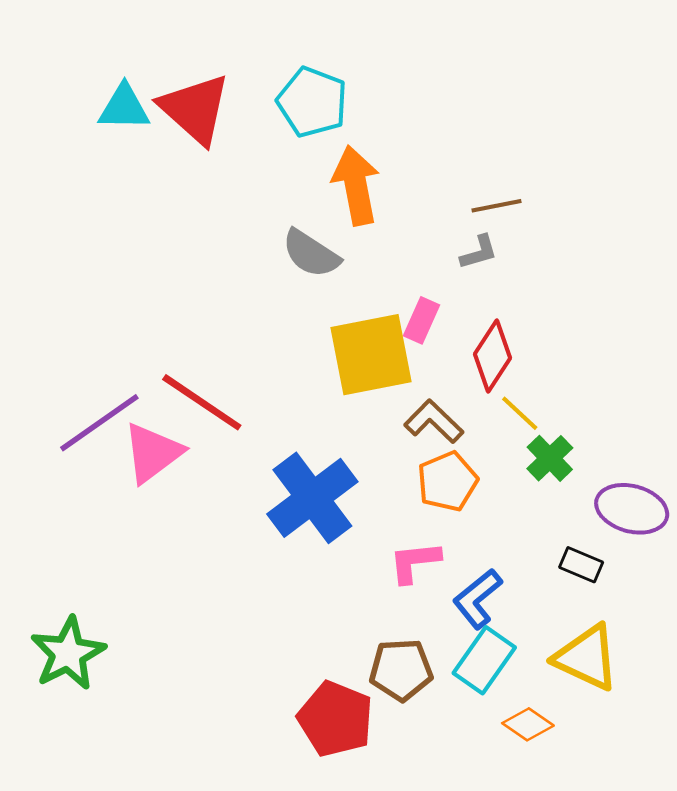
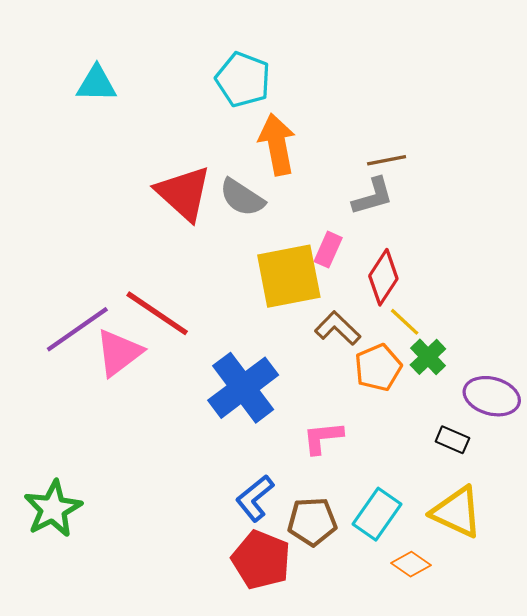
red triangle: (195, 109) -> (184, 193), moved
gray L-shape: (479, 252) -> (373, 196), size x1.4
orange pentagon: (447, 481) -> (378, 368), moved
blue L-shape: (477, 599) -> (255, 498), moved

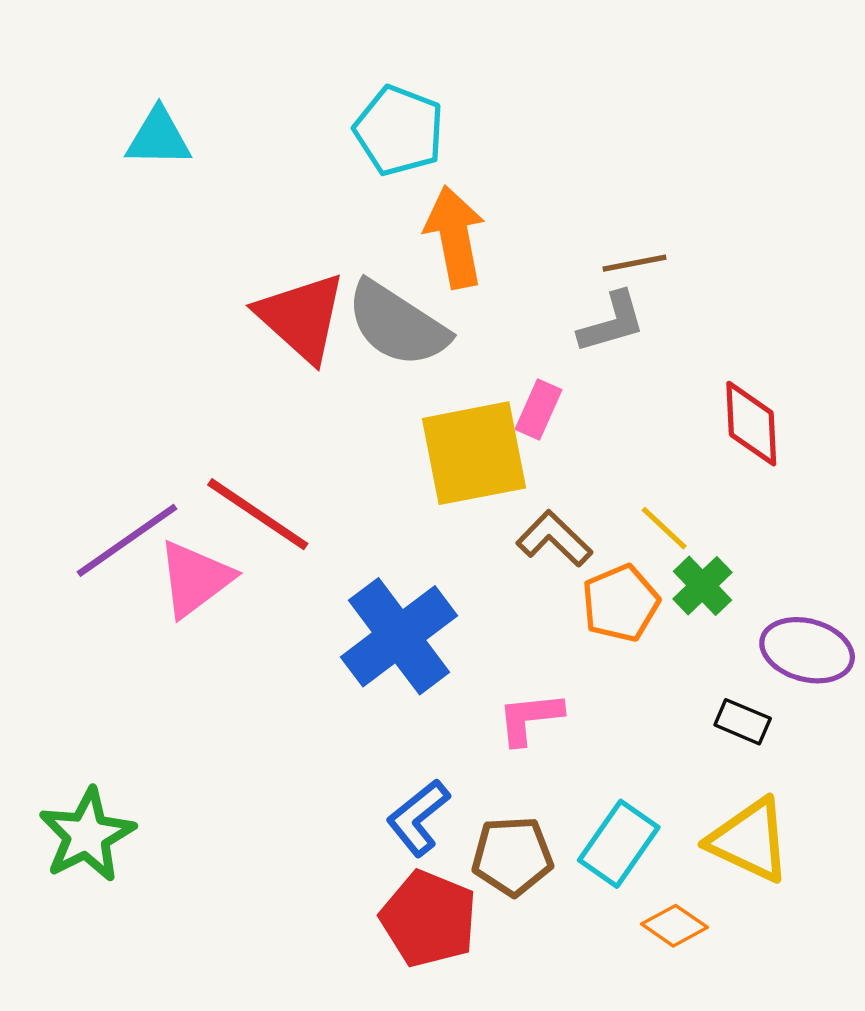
gray semicircle: (242, 198) -> (397, 324), size x1.4
red diamond: (383, 277) -> (751, 424), moved, turned -36

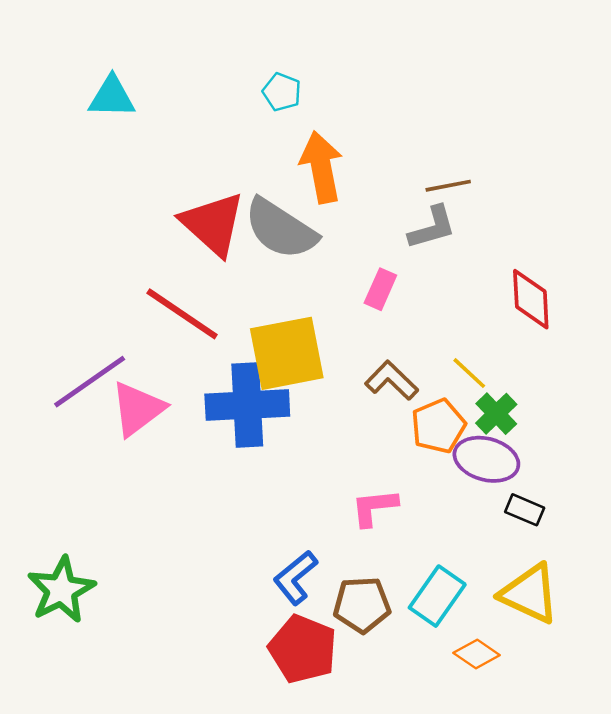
cyan pentagon: (399, 131) -> (282, 92), size x0.6
yellow square: (474, 453) -> (287, 353), moved
red line: (258, 514) -> (182, 314), moved
blue cross: (399, 636) -> (247, 405), moved, turned 34
purple ellipse: (807, 650) -> (486, 459), moved

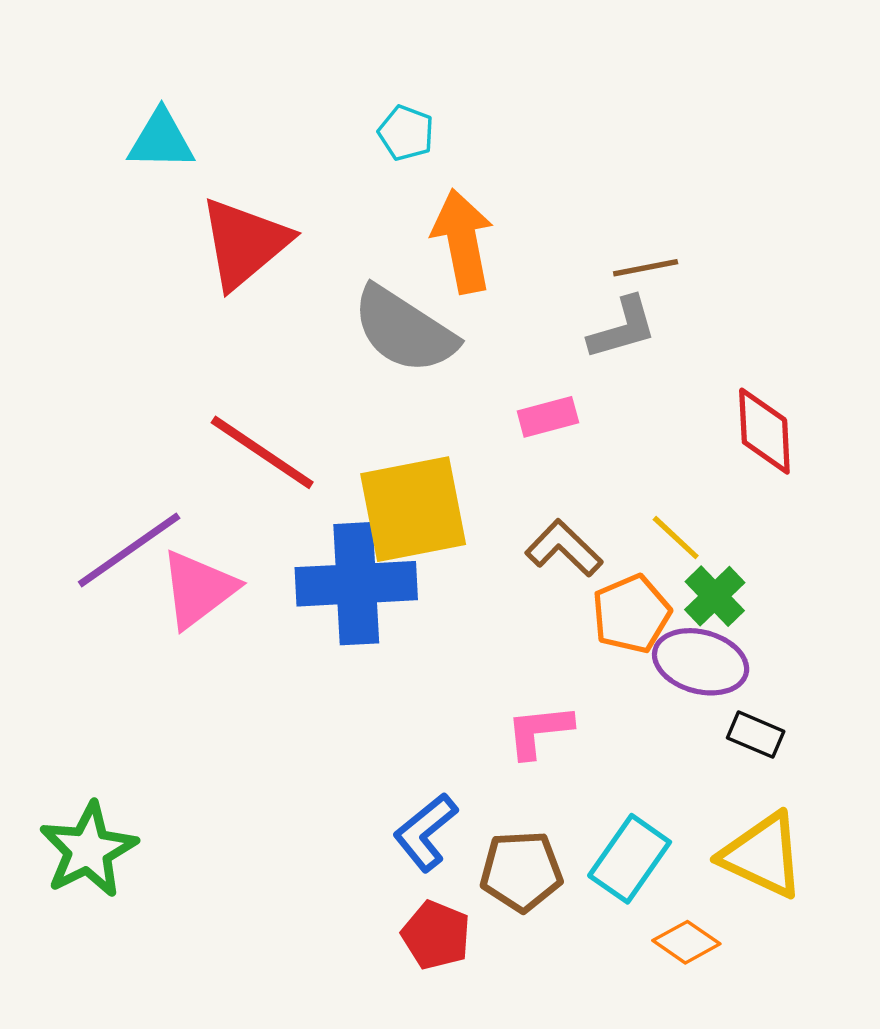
red triangle: (213, 224) -> (244, 243), moved, turned 38
pink rectangle: (380, 289) -> (548, 417), turned 51
red pentagon: (303, 649) -> (436, 935), size x0.7

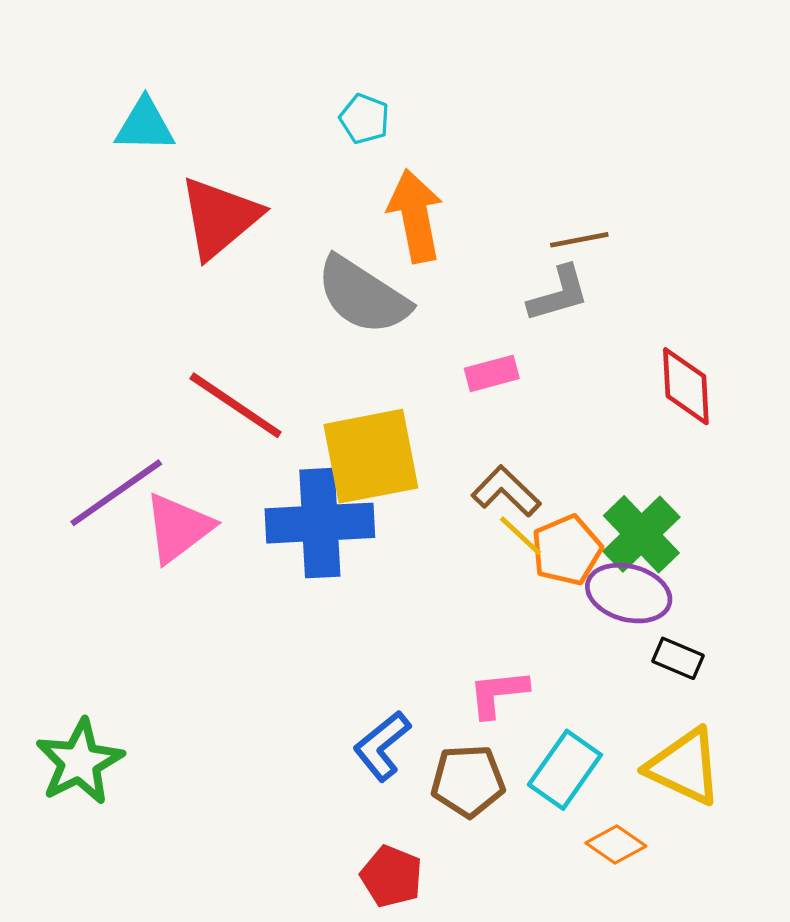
yellow line: (676, 538) -> (520, 536), moved
green cross: (715, 596) -> (641, 534), size x1.4
pink L-shape: (539, 731) -> (498, 693), moved
red pentagon: (436, 935) -> (392, 876), moved

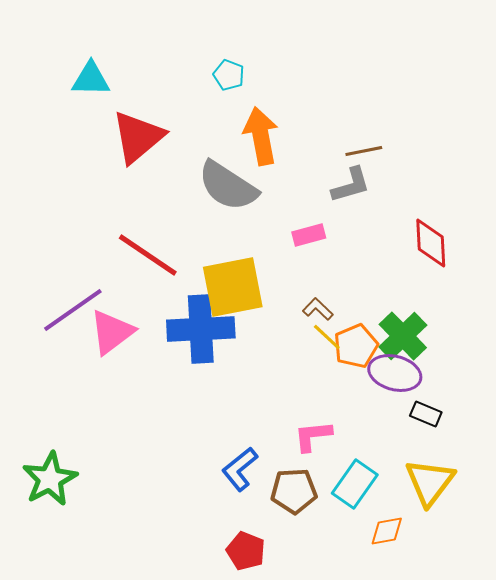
brown L-shape: (506, 491) -> (318, 309), size x0.7
yellow triangle: (684, 767) -> (430, 482), turned 42
orange diamond: (616, 845) -> (387, 531), turned -45

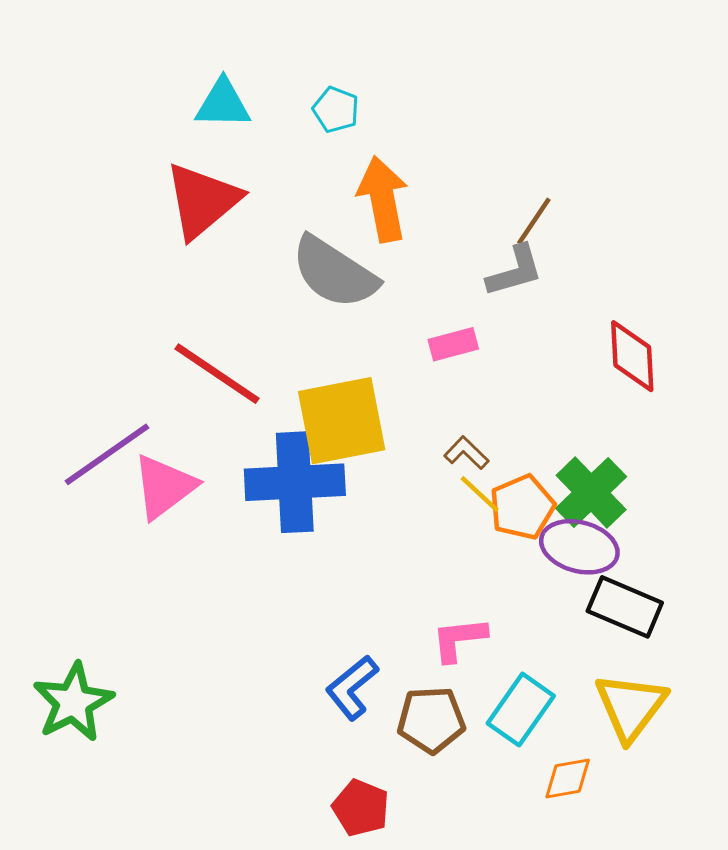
cyan triangle: (91, 79) -> (223, 104), moved
brown line: (364, 151) -> (534, 221), turned -45
black rectangle: (426, 414) -> (625, 607), size x1.6

